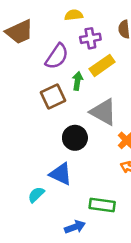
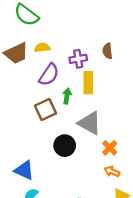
yellow semicircle: (74, 15) -> (42, 48), moved
yellow rectangle: (102, 65) -> (88, 83), turned -55
blue triangle: (61, 174) -> (24, 170), moved

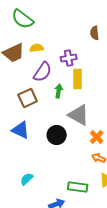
brown semicircle: (107, 51) -> (95, 33), moved
brown square: (46, 110) -> (28, 98), moved
blue triangle: (24, 170) -> (21, 130), moved

